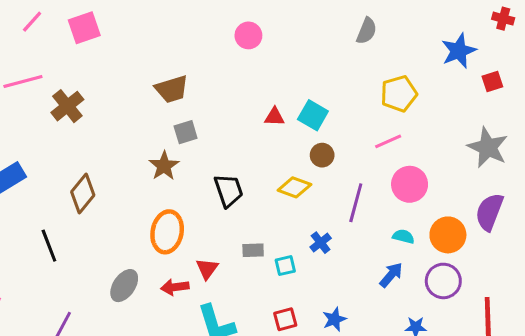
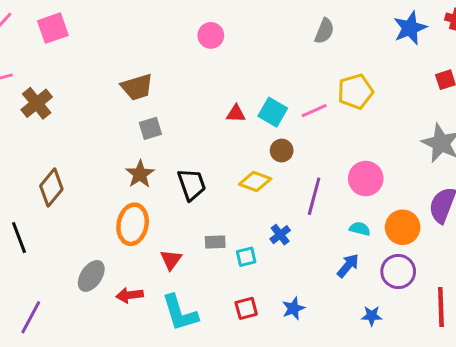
blue star: (459, 51) -> (410, 28), moved
pink line: (388, 141) -> (314, 111), moved
brown star: (164, 166) -> (140, 174), moved
red arrow: (175, 287) -> (130, 295), moved

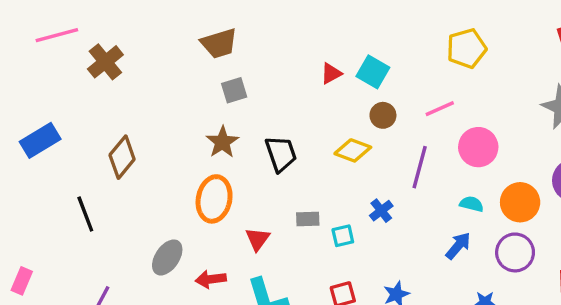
pink line: (314, 111) -> (440, 109), moved
red triangle: (236, 114) -> (331, 74), turned -30

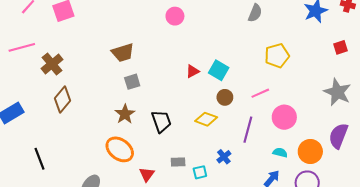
brown diamond: (122, 157) -> (62, 99), moved
orange ellipse: (214, 199) -> (120, 149), turned -64

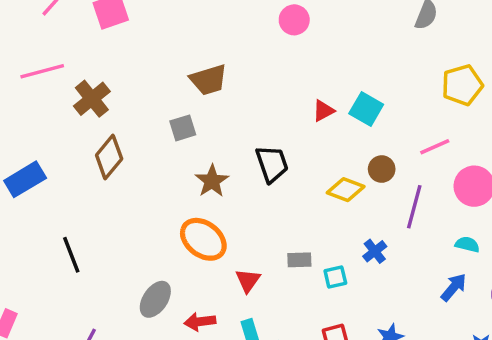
gray square: (132, 82) -> (183, 128), moved
brown circle: (225, 97) -> (382, 169), moved
black trapezoid: (161, 121) -> (272, 164), moved

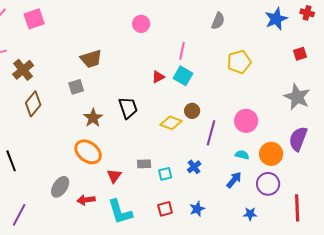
pink line: (435, 147) -> (182, 51), moved, turned -54
blue cross: (375, 251) -> (194, 167), moved

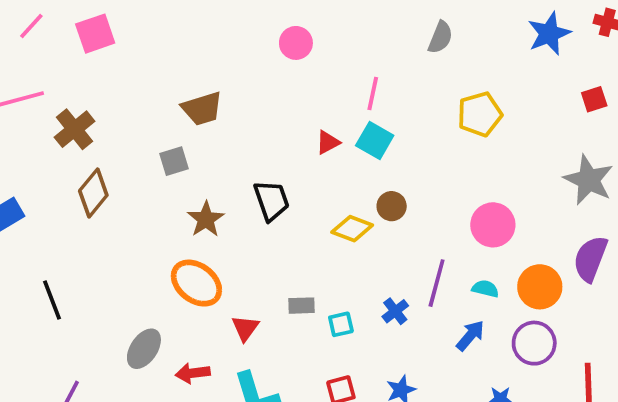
purple line: (211, 133) -> (437, 283), moved

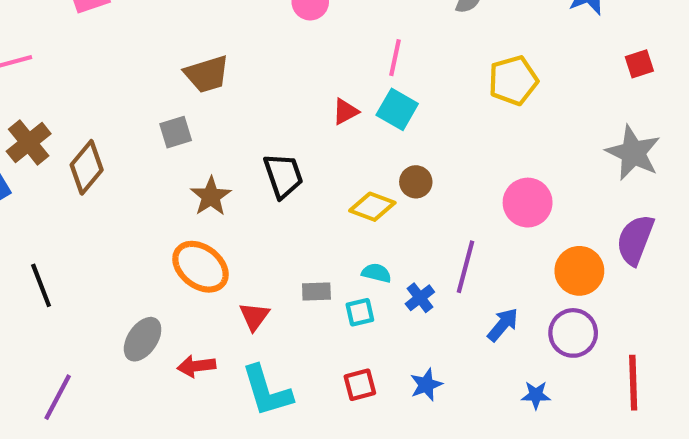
brown cross: (75, 129) -> (29, 143), moved
cyan semicircle: (485, 289) -> (376, 273), moved

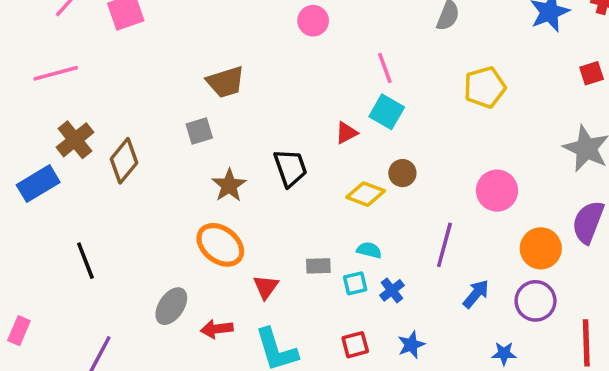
pink line: (395, 58) -> (385, 68), turned -32
red triangle: (345, 111) -> (346, 133), moved
blue cross: (420, 298) -> (392, 290), moved

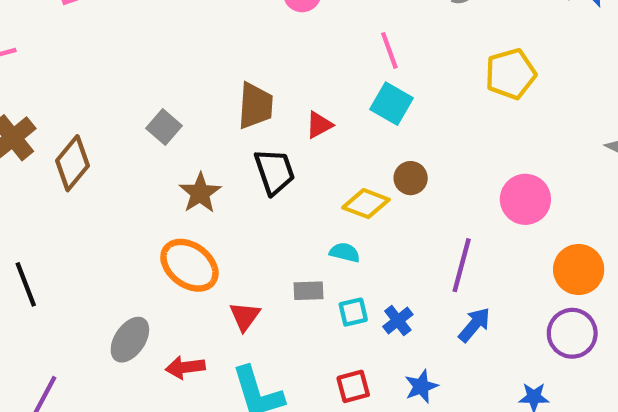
brown trapezoid: (226, 82) -> (255, 106), moved, turned -69
gray square: (199, 131) -> (164, 127), turned -32
red triangle: (346, 133) -> (319, 125), moved
cyan semicircle: (369, 250) -> (345, 252), moved
blue arrow: (476, 294) -> (474, 325), moved

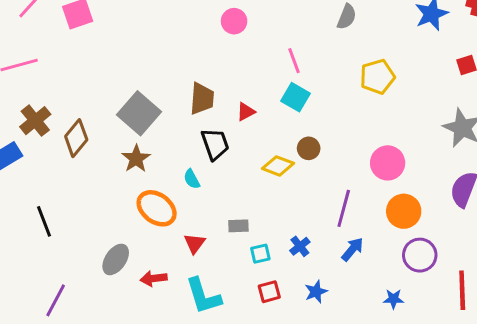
gray square: (164, 127) -> (139, 113), size x1.8
brown star: (200, 193) -> (136, 159), moved
cyan semicircle: (345, 252) -> (192, 179), moved, turned -132
orange circle: (579, 269) -> (404, 211), moved
cyan square: (353, 312) -> (260, 254), moved

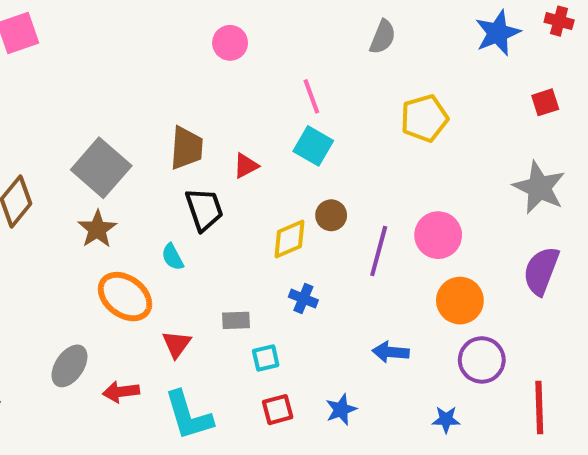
yellow diamond: (278, 166) -> (290, 239), turned -44
purple line: (344, 208) -> (379, 251), moved
blue cross: (300, 246) -> (303, 299), moved, turned -30
blue arrow: (352, 249) -> (391, 352), turned -125

